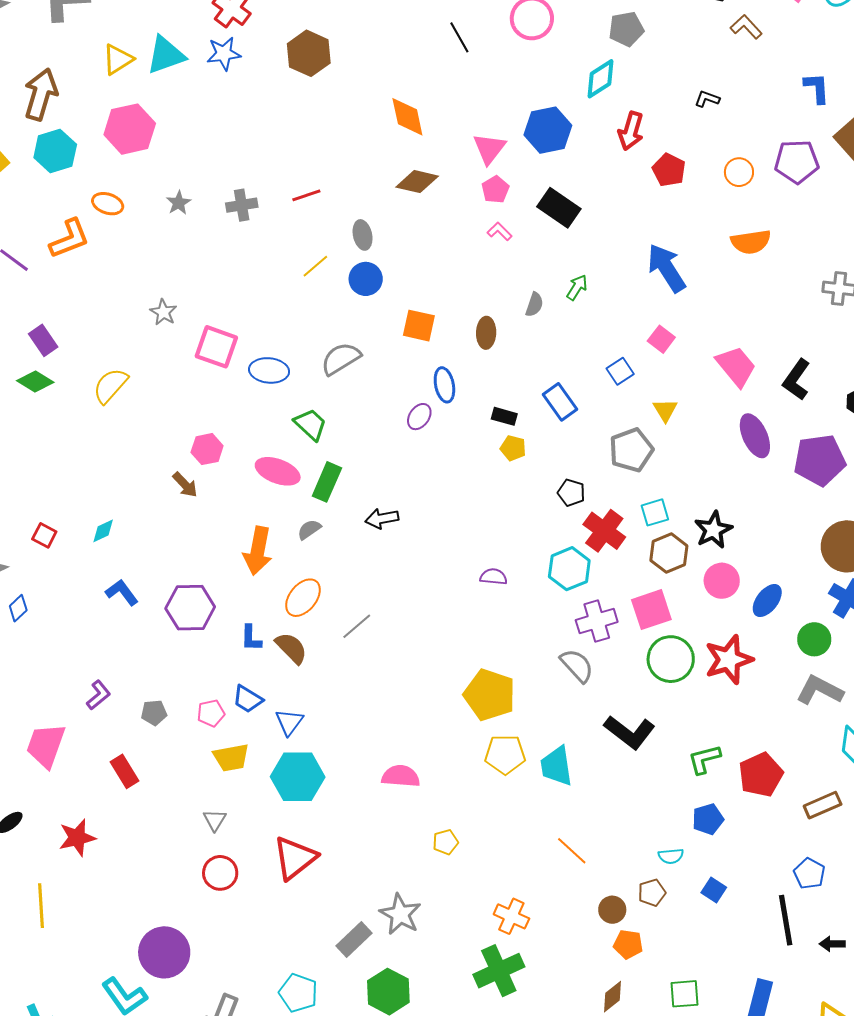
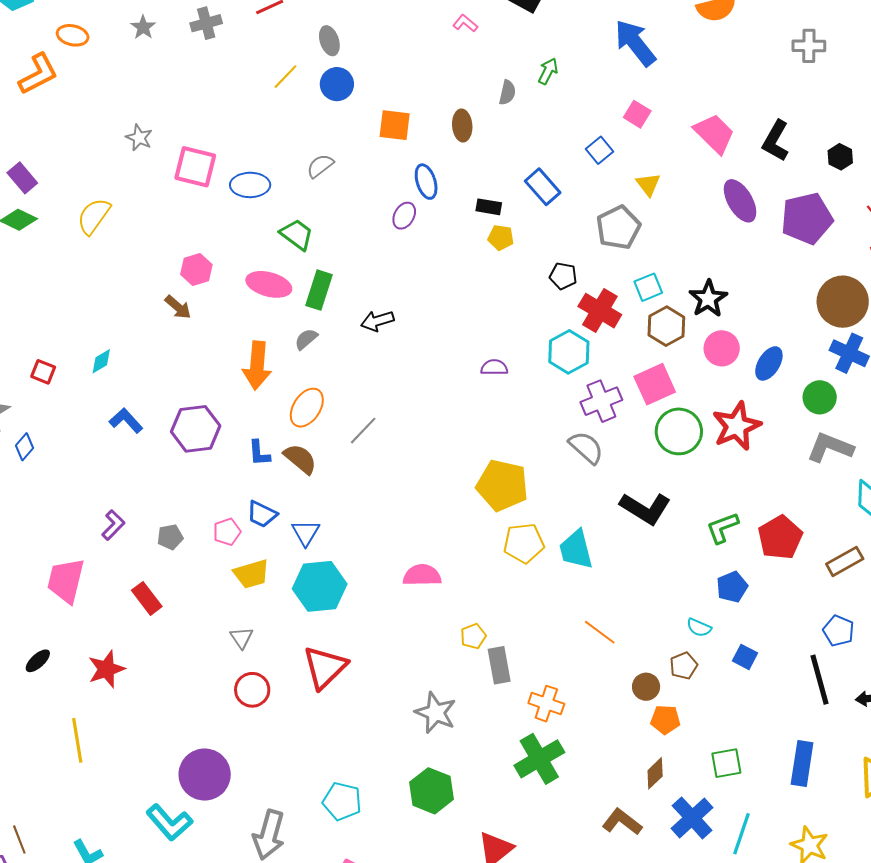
gray semicircle: (341, 359) -> (320, 166), size x0.7
cyan semicircle: (671, 856) -> (699, 628), turned 35
gray rectangle: (354, 939) -> (499, 665), moved, turned -51

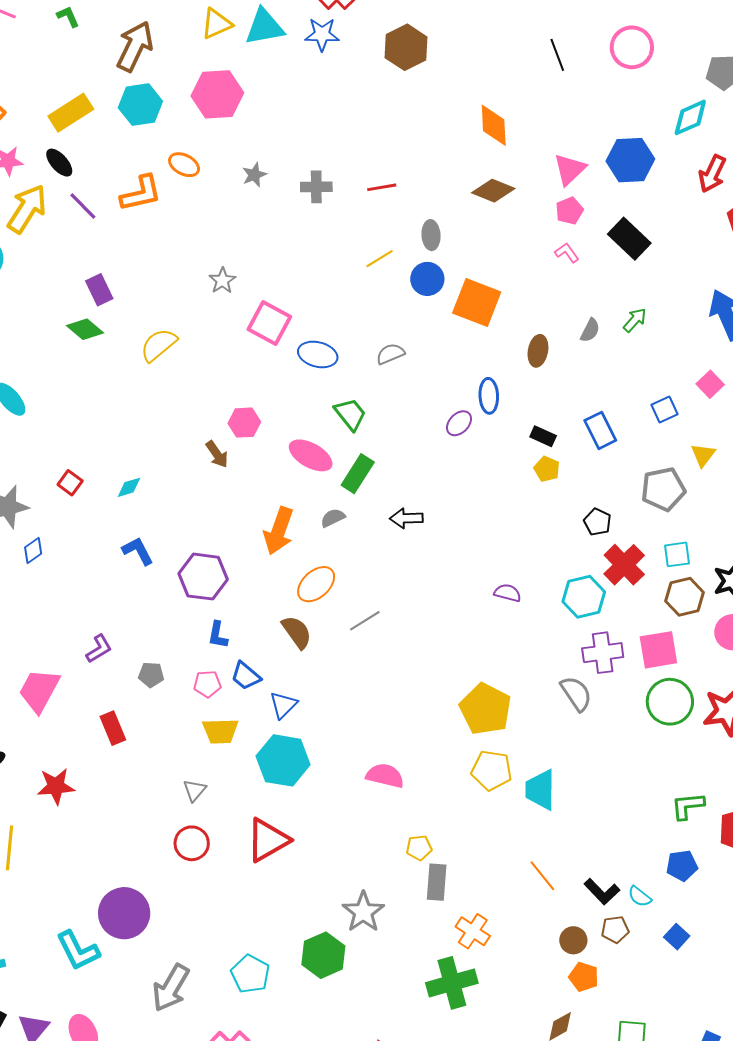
orange square: (395, 125) -> (477, 303), moved, size x1.4
blue L-shape: (259, 453) -> (218, 635), moved
black L-shape: (645, 508) -> (602, 892), moved, size x0.7
green hexagon: (432, 791) -> (323, 955), moved

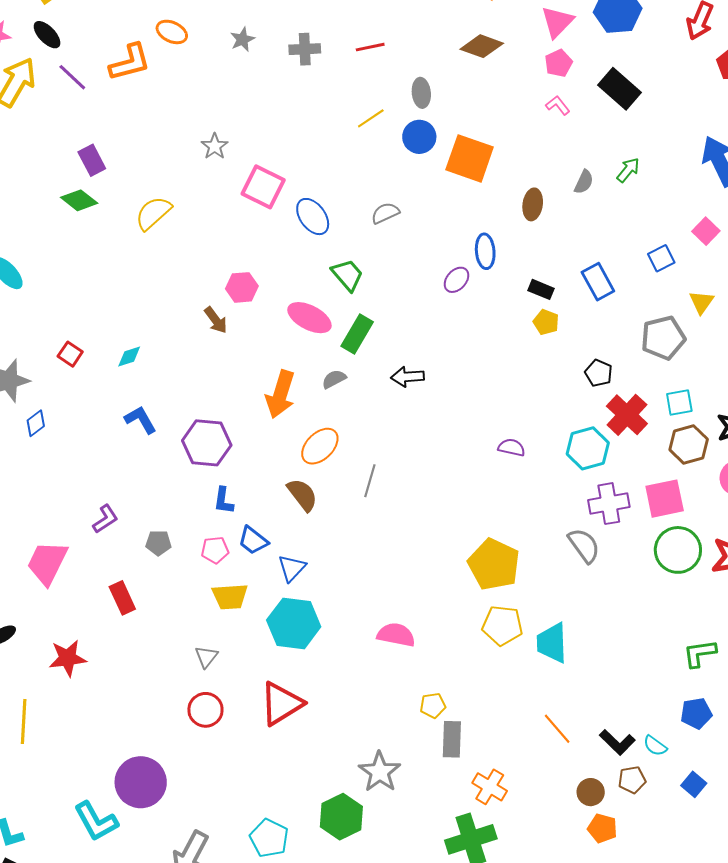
blue ellipse: (318, 354) -> (313, 217), turned 42
gray line: (365, 621) -> (370, 481), turned -40

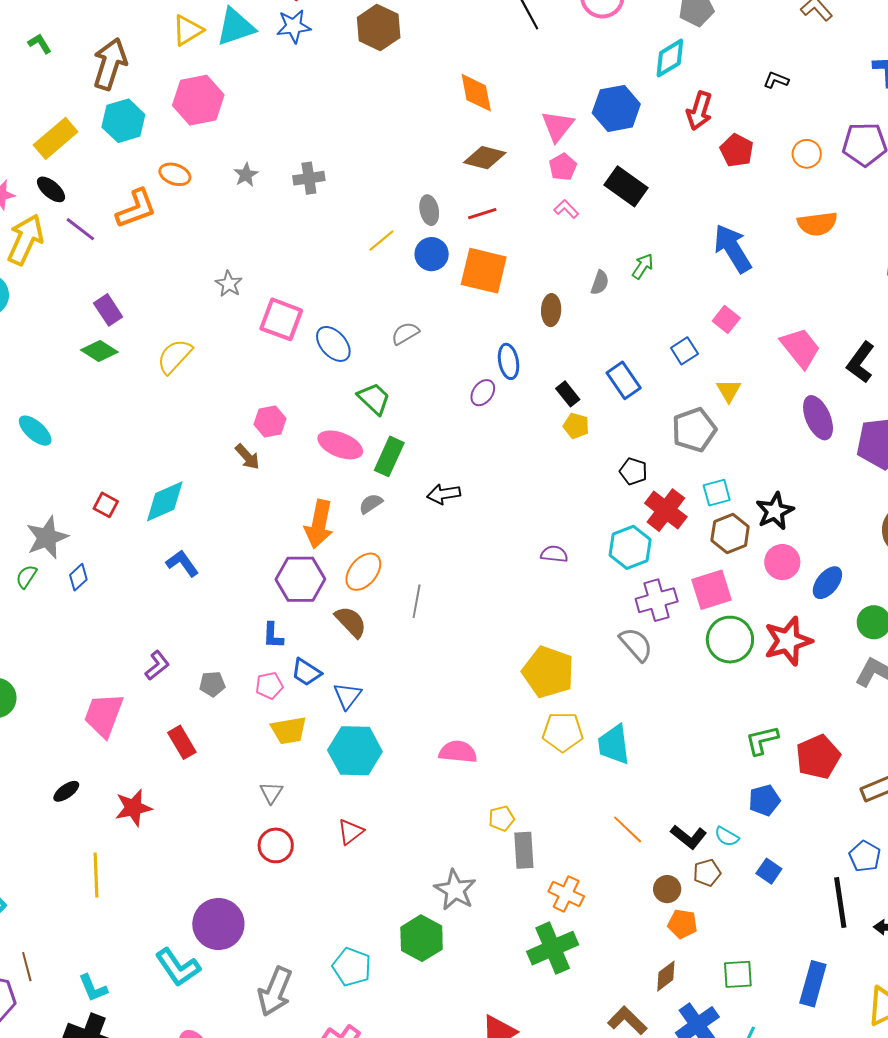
red line: (370, 47) -> (482, 214), moved
black rectangle: (541, 289) -> (568, 394), turned 35
cyan diamond: (129, 356) -> (165, 501), size x1.8
purple hexagon: (207, 443) -> (300, 579), moved
red triangle: (281, 704) -> (351, 832), size x0.6

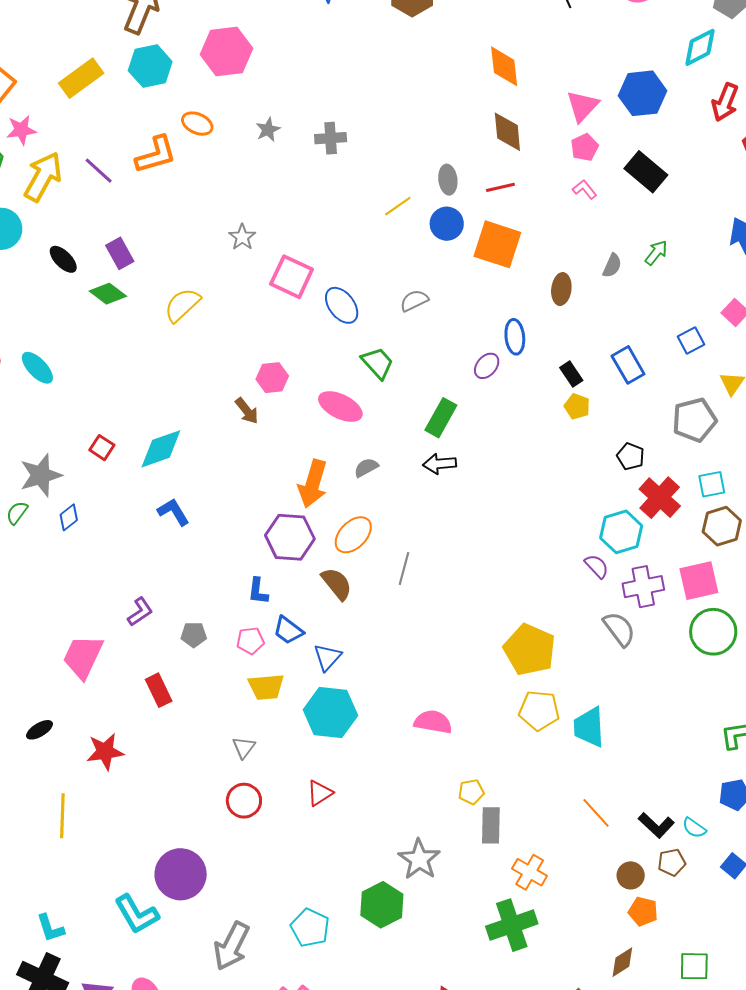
brown diamond: (485, 158) -> (507, 132), turned 66
black ellipse: (51, 189) -> (63, 259), moved
green rectangle: (389, 456) -> (441, 418), moved
purple semicircle: (554, 554) -> (597, 566), moved, turned 36

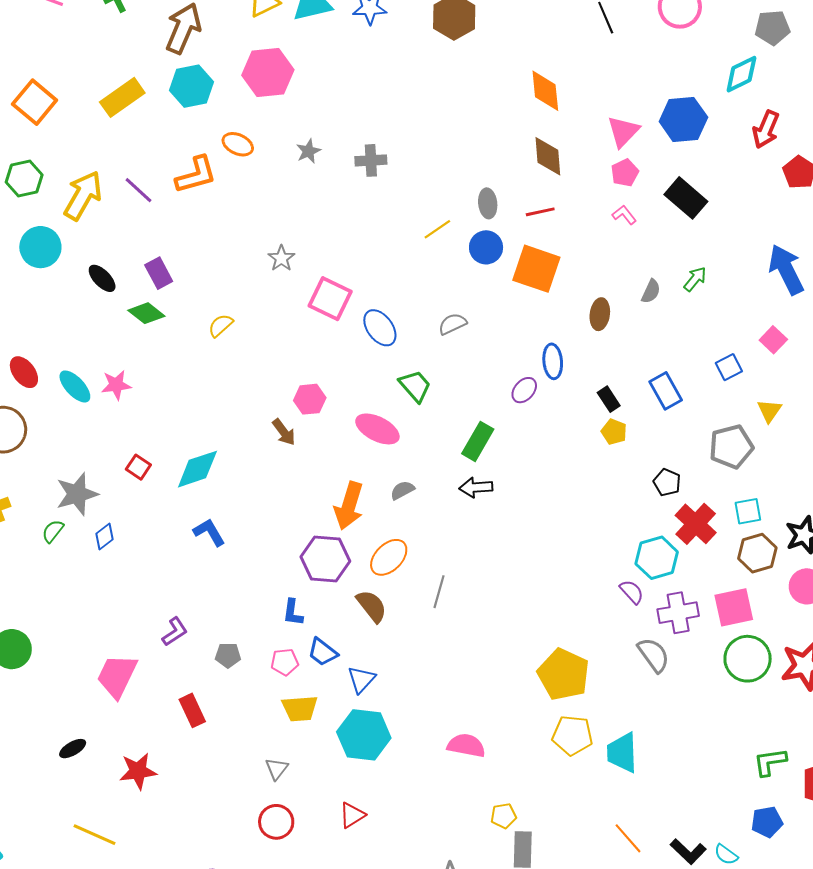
pink star: (21, 130) -> (116, 385), moved
yellow semicircle: (182, 305) -> (221, 325), size x0.7
yellow line: (62, 816) -> (94, 835), turned -69

